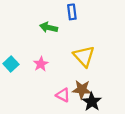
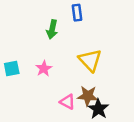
green arrow: (49, 27) -> (52, 29), turned -91
cyan square: (11, 64) -> (12, 69), turned 32

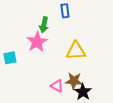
yellow triangle: (90, 60) -> (76, 51), turned -50
pink star: (44, 69) -> (37, 42), moved, size x1.5

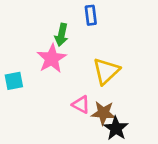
yellow triangle: (76, 51) -> (106, 71), turned -40
pink triangle: (57, 86) -> (81, 105), moved

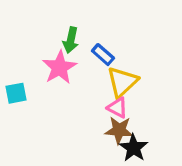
blue rectangle: (91, 15) -> (103, 55), moved, turned -42
pink triangle: (81, 105) -> (117, 108), moved

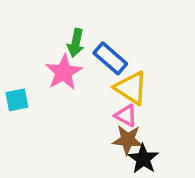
blue rectangle: (103, 55) -> (110, 58), size x1.4
yellow triangle: (122, 82) -> (131, 88), turned -44

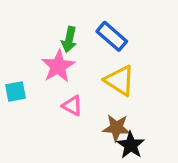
blue rectangle: (110, 58) -> (112, 36), moved
pink triangle: (126, 116) -> (72, 106), moved

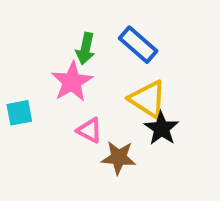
brown star: (116, 128) -> (119, 158), moved
black star: (131, 145) -> (161, 128), moved

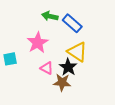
green arrow: (86, 49) -> (50, 16), moved, turned 91
black star: (161, 128) -> (68, 67), moved

